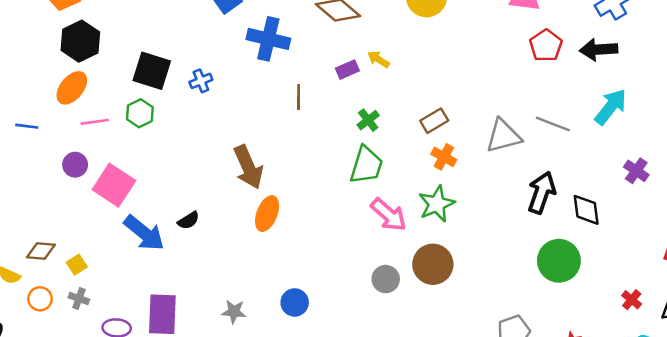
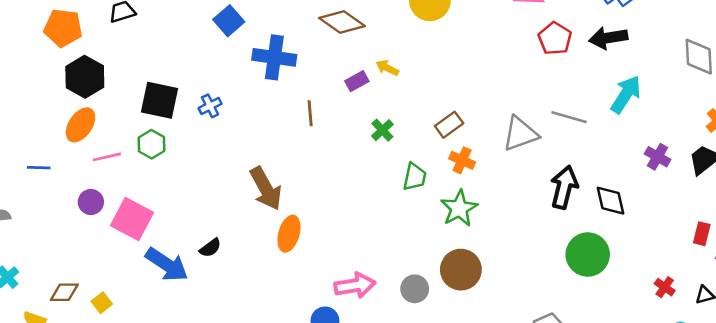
green trapezoid: (366, 165) -> (415, 177), moved, size x0.7
pink arrow: (389, 215) -> (355, 285), moved, turned -45

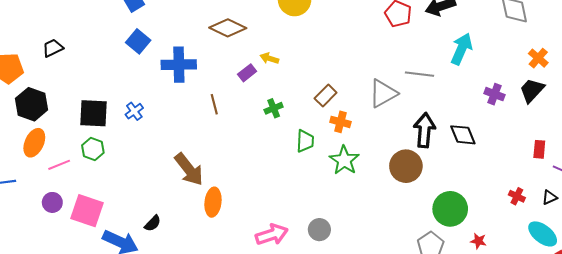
green cross: (382, 130) -> (274, 108), turned 30
green circle: (588, 255) -> (450, 209), moved
brown circle: (461, 270) -> (406, 166), moved

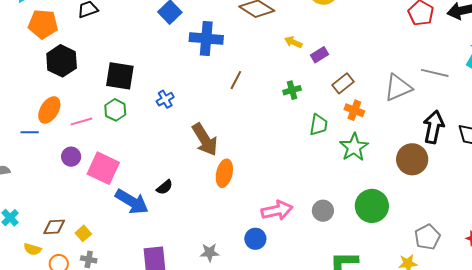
purple rectangle: (247, 73) -> (319, 55), moved
brown line: (214, 104) -> (236, 80), turned 36
blue cross: (134, 111) -> (165, 99), moved
orange ellipse: (34, 143) -> (49, 110), moved
green circle: (450, 209) -> (372, 206), moved

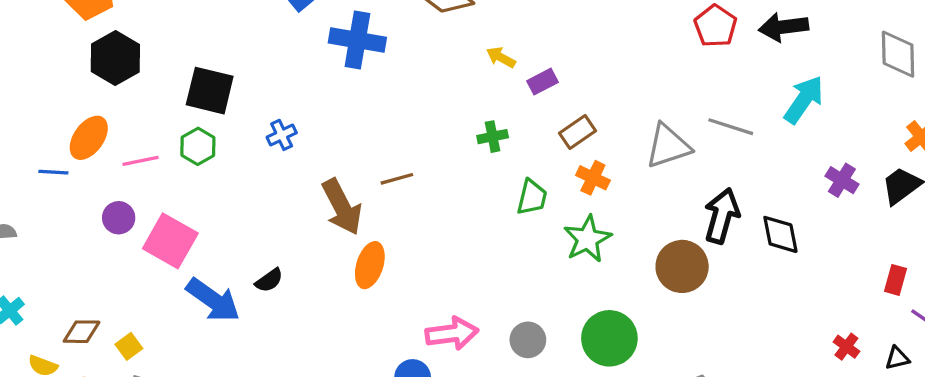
brown line: (236, 80) -> (397, 179), moved, turned 42

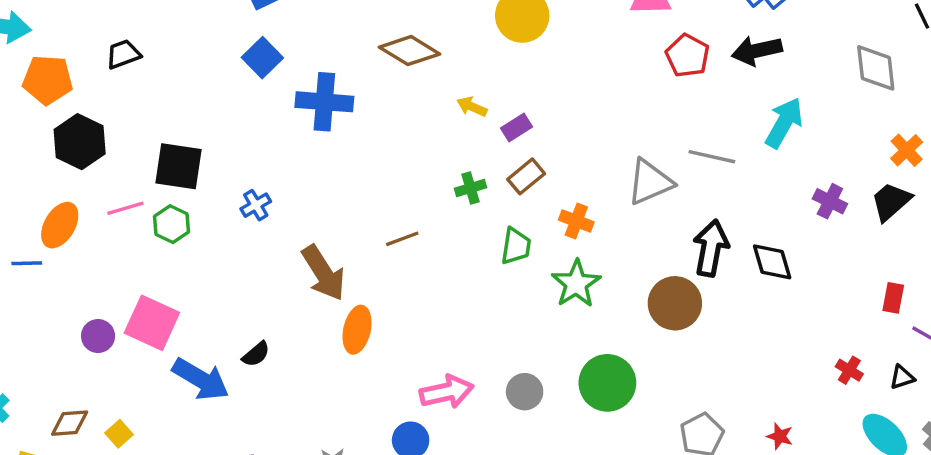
brown rectangle: (578, 132) -> (526, 176), moved
pink line: (140, 161) -> (125, 208), moved
brown line: (397, 179) -> (402, 239), moved
purple circle: (119, 218) -> (98, 336), moved

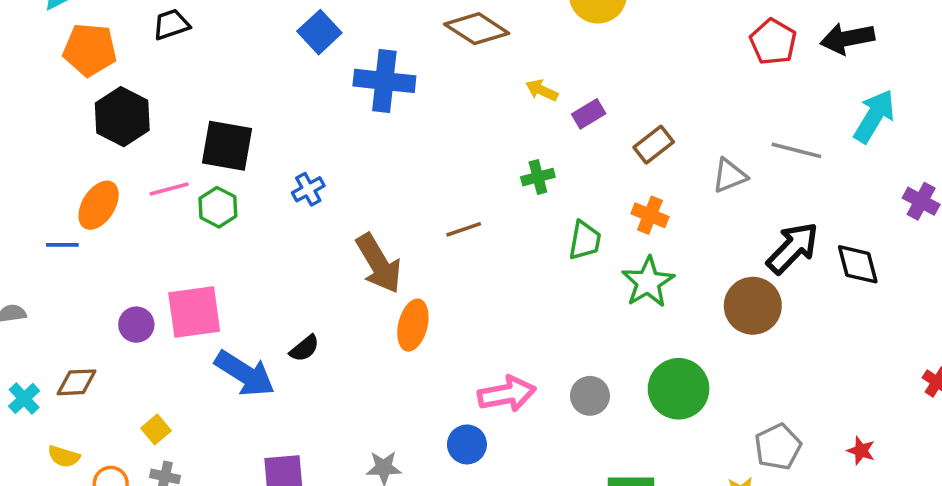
brown rectangle: (526, 176) -> (654, 145), moved
gray triangle: (650, 182) -> (730, 176), size x0.7
black arrow: (711, 248) -> (793, 248), turned 32
pink square: (152, 323) -> (194, 312), turned -34
brown diamond: (70, 423) -> (77, 382), moved

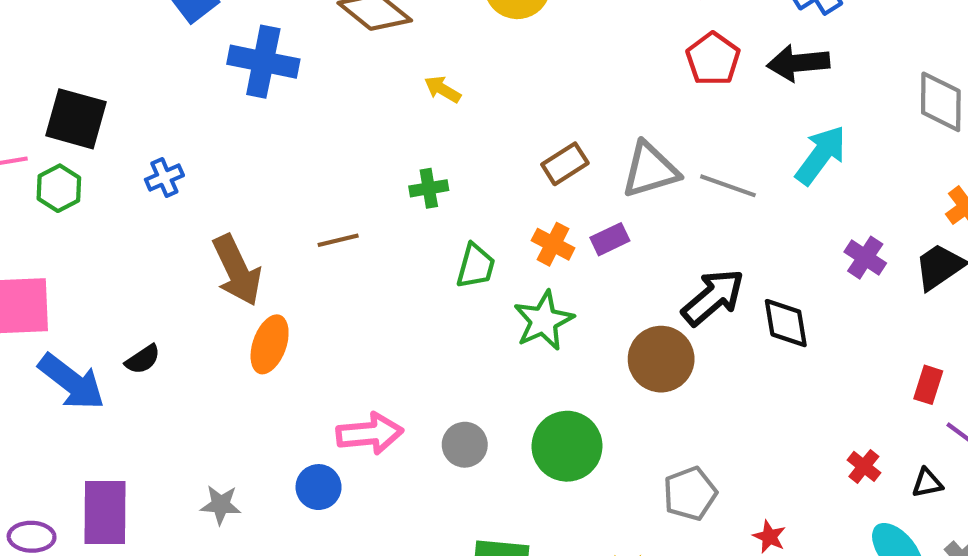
purple rectangle: (589, 114) -> (610, 239), moved
gray triangle: (730, 176) -> (650, 170), moved, size x1.4
gray pentagon: (778, 447) -> (690, 494), moved

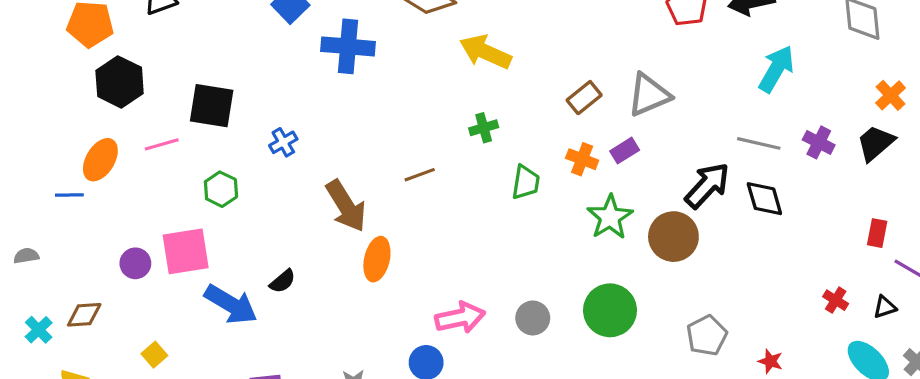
yellow arrow: (443, 89) -> (485, 52), size x1.8
gray line: (728, 186) -> (759, 143), moved
green hexagon: (59, 188) -> (221, 189), moved
green star: (544, 321) -> (610, 217), moved

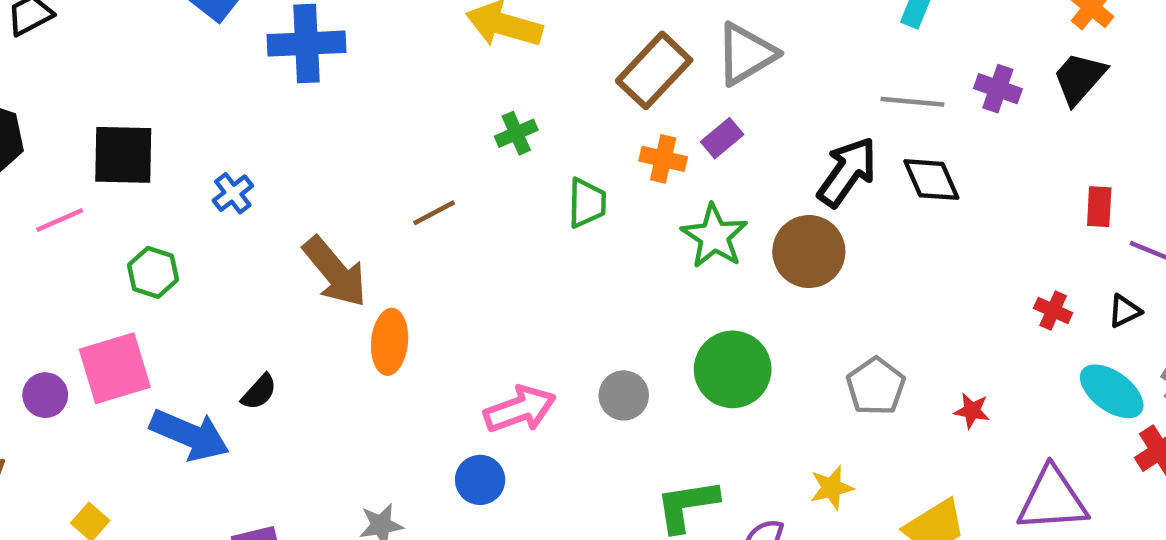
brown rectangle: (584, 98) -> (654, 70), size x1.5

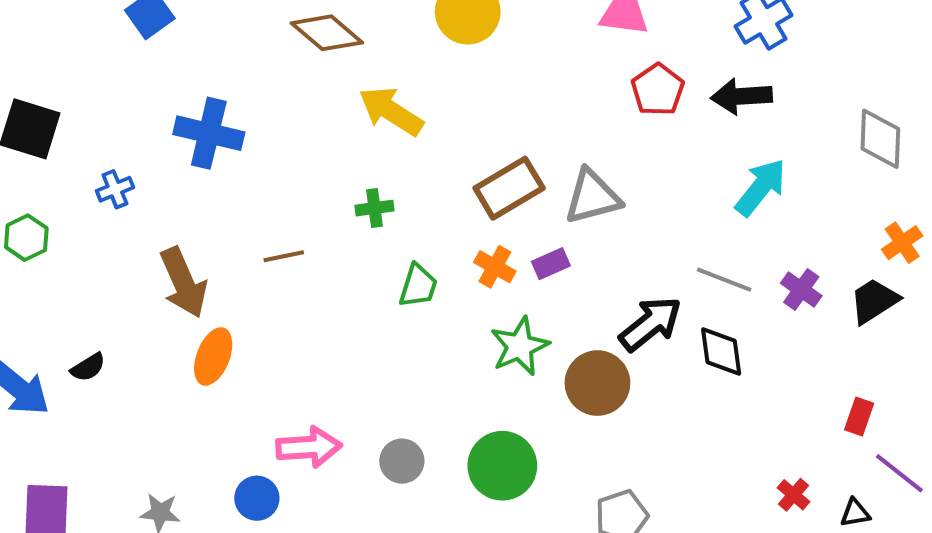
blue cross: (307, 44) -> (209, 133), moved

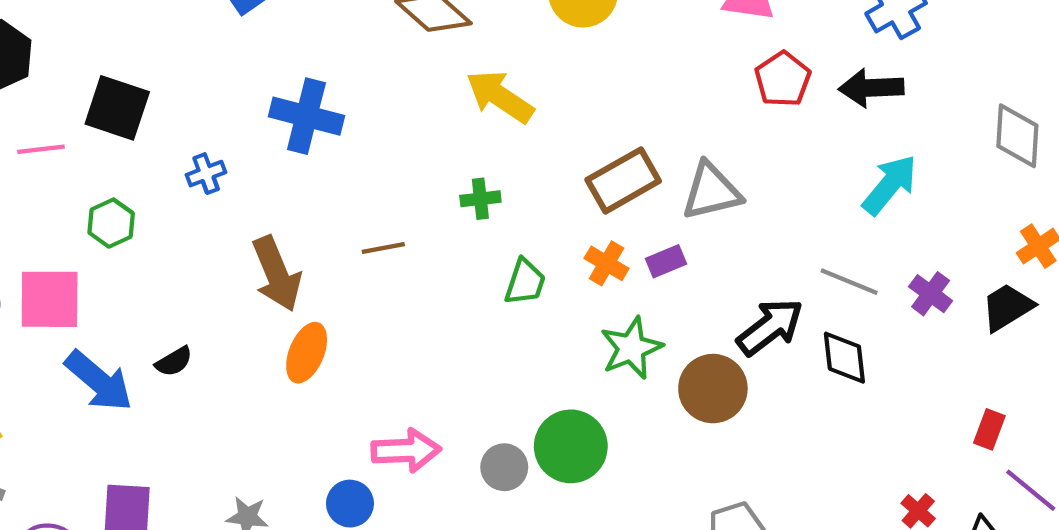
green circle: (502, 466) -> (571, 446), moved

